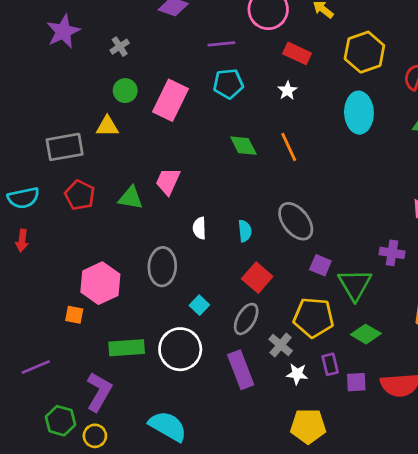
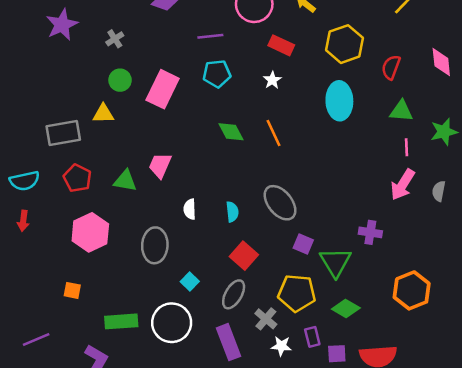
pink hexagon: (100, 283) -> (90, 232), moved

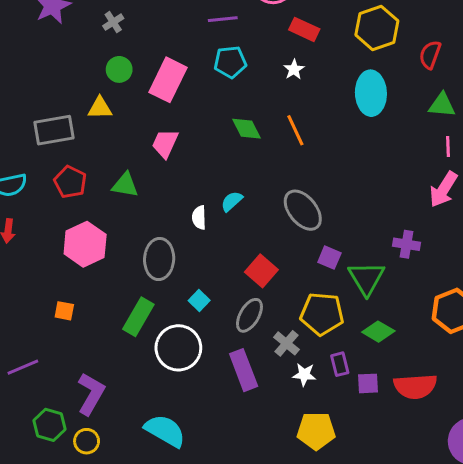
pink trapezoid: (160, 165) -> (165, 143), moved
cyan semicircle: (232, 212) -> (232, 201), moved, turned -126
green rectangle: (121, 321) -> (138, 317), moved, turned -56

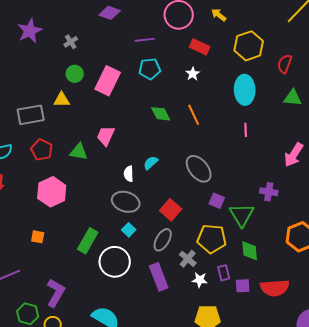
pink trapezoid: (165, 143) -> (106, 136), moved
pink line: (448, 146) -> (246, 130), moved
gray ellipse: (159, 259) -> (126, 202), moved, turned -76
green diamond: (378, 332) -> (250, 251), turned 55

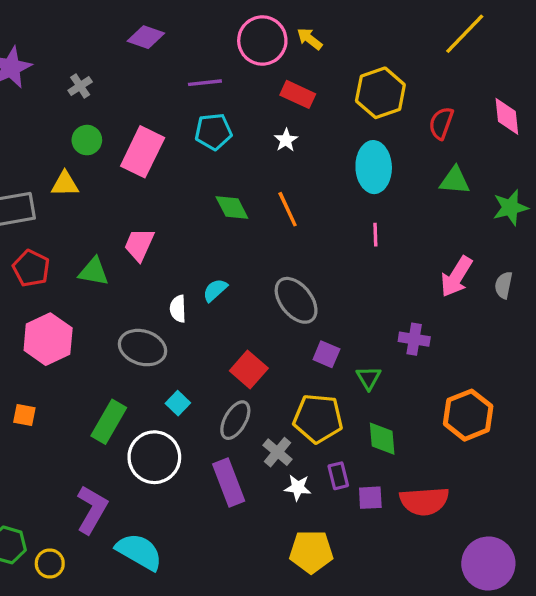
yellow arrow: (219, 15) -> (310, 39), moved
gray ellipse: (126, 202) -> (143, 348), moved
green triangle: (242, 215) -> (369, 378), size x0.6
purple L-shape: (56, 293) -> (92, 510), moved

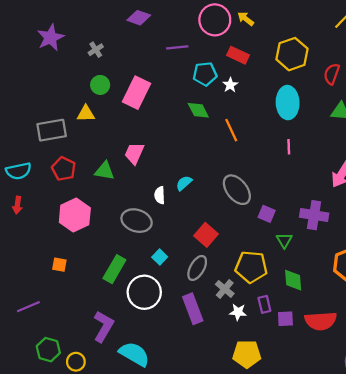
cyan pentagon: (213, 132) -> (205, 74), moved
green diamond: (232, 208) -> (198, 110), moved
purple cross: (414, 339) -> (314, 215), size x1.4
purple square: (326, 354) -> (267, 214), moved

